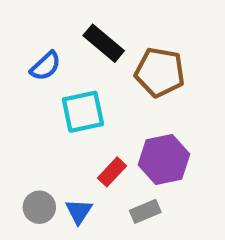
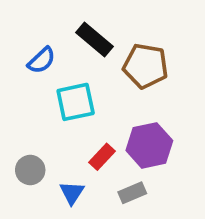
gray circle: (39, 207) -> (30, 170), moved

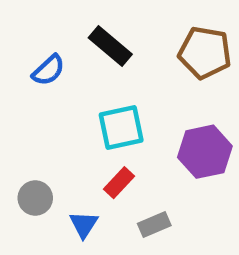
brown pentagon: (146, 66) -> (205, 53), moved
cyan square: (76, 102) -> (121, 128), moved
purple hexagon: (149, 145) -> (205, 152), moved

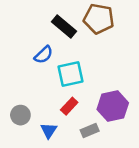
brown pentagon: (205, 53) -> (99, 19), moved
blue semicircle: (48, 70) -> (44, 55), moved
purple hexagon: (205, 152) -> (113, 106), moved

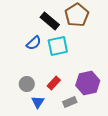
brown pentagon: (99, 19) -> (77, 15), turned 30
cyan square: (70, 74) -> (58, 46), moved
gray circle: (20, 115) -> (27, 84), moved

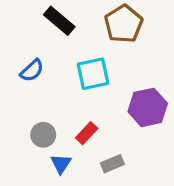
black rectangle: (50, 21) -> (59, 21), moved
blue semicircle: (34, 43) -> (32, 70), moved
purple hexagon: (88, 83) -> (148, 107), moved

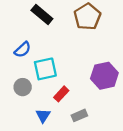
cyan square: (93, 74) -> (45, 69), moved
gray circle: (43, 135) -> (23, 87), moved

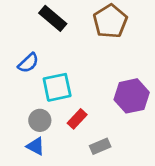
gray circle: (23, 87) -> (40, 120), moved
blue triangle: (43, 115) -> (36, 146), moved, turned -35

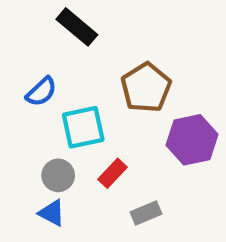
brown pentagon: (110, 21) -> (146, 88), moved

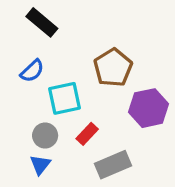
black rectangle: (77, 27) -> (42, 22), moved
blue triangle: (52, 213) -> (40, 165), turned 40
gray rectangle: (146, 213) -> (113, 165), size x1.5

